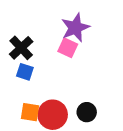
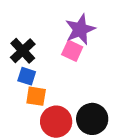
orange square: (30, 112) -> (36, 96), moved
black circle: (87, 112) -> (92, 119), size x1.5

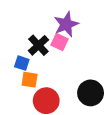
black cross: (23, 51) -> (38, 45), moved
black circle: (92, 119) -> (91, 93), moved

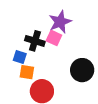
black cross: (38, 45) -> (35, 41), turned -30
black circle: (91, 93) -> (82, 70), moved

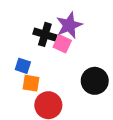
black cross: (35, 41) -> (45, 34), moved

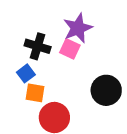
black cross: (45, 34) -> (38, 46), moved
blue square: (23, 66) -> (26, 73), turned 35

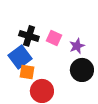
purple star: (78, 28) -> (77, 46), moved, size x0.7
blue square: (26, 73) -> (20, 57), size x1.6

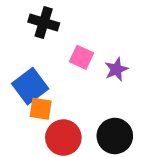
black cross: (29, 36) -> (44, 22), moved
black circle: (82, 70) -> (115, 136), moved

